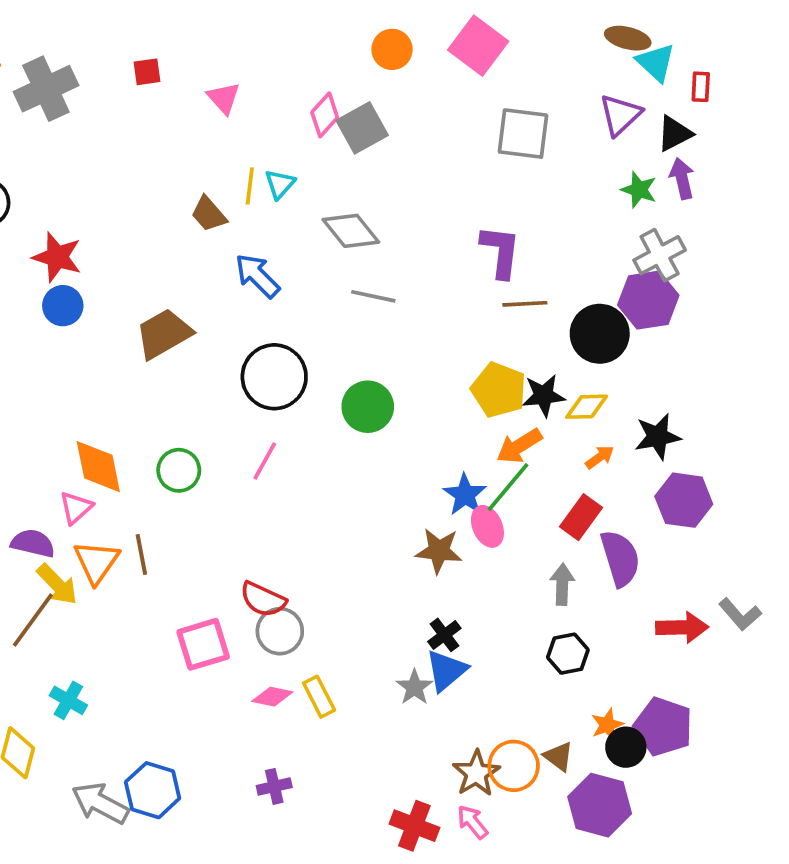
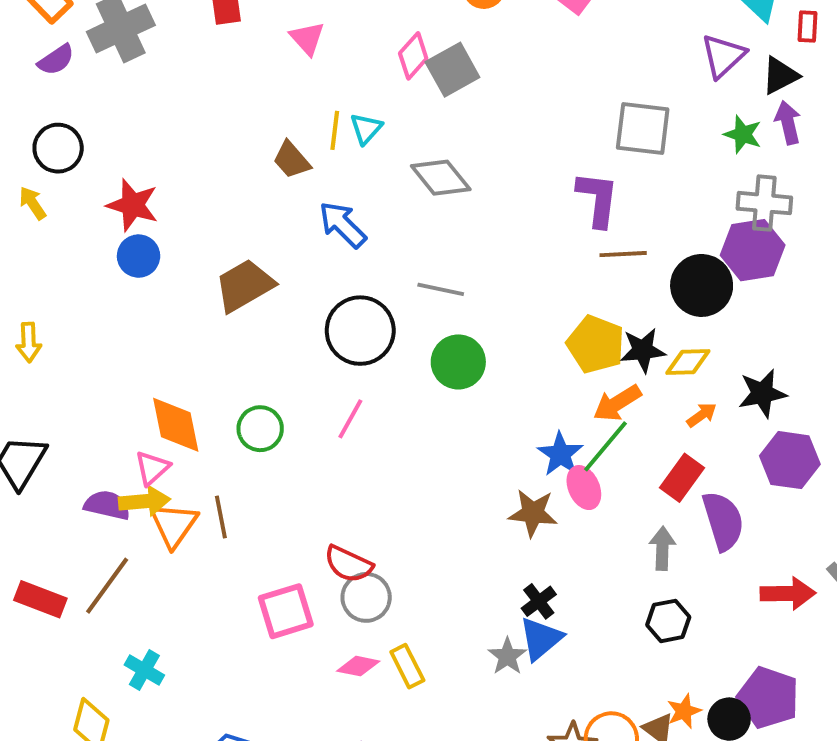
gray square: (523, 134) -> (643, 128), moved
gray cross: (660, 255) -> (764, 203), turned 33
gray line: (373, 296) -> (441, 289), moved
yellow arrow: (57, 584) -> (144, 501), moved, turned -51
orange star: (607, 725) -> (684, 711), moved

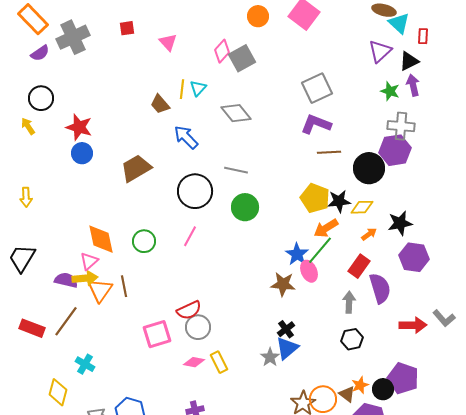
gray square: (643, 128) -> (317, 88), moved, turned -32
purple L-shape: (598, 199) -> (316, 124), turned -76
red semicircle: (348, 564) -> (189, 310), turned -50

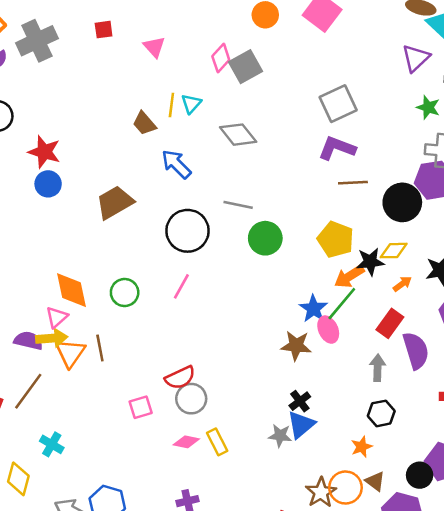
black star: (339, 201) -> (370, 262), moved
green circle: (245, 207) -> (265, 238), moved
pink square: (157, 334) -> (141, 407), size x0.7
gray star: (270, 357) -> (280, 436), turned -30
orange star: (360, 385) -> (362, 447), moved

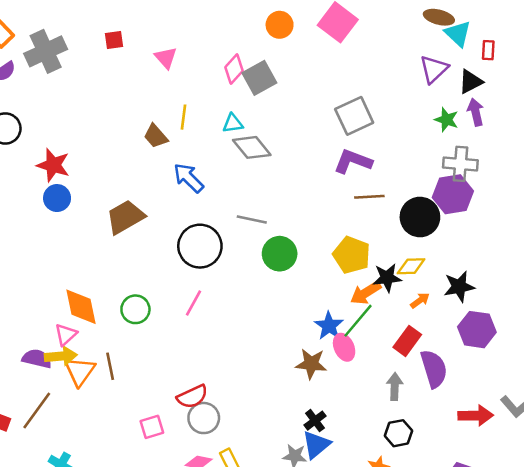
cyan triangle: (191, 104) -> (233, 123), moved, turned 40

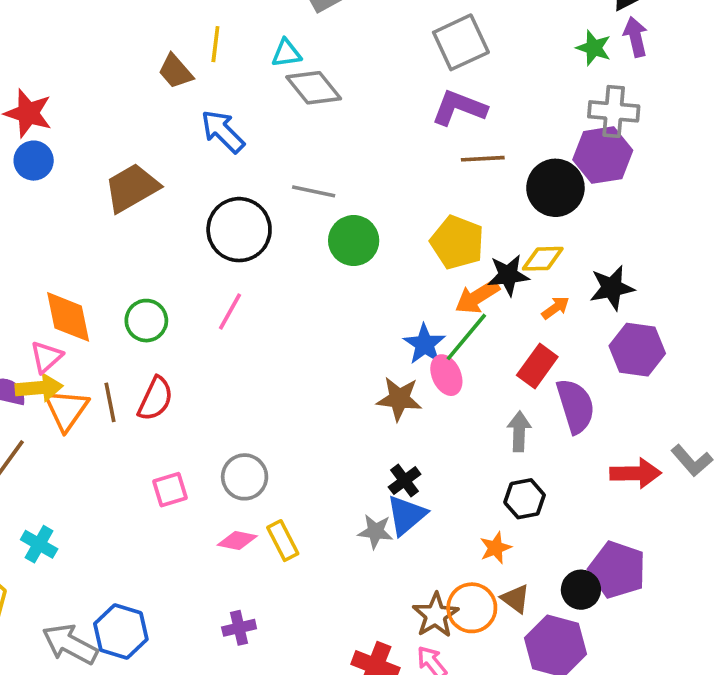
red semicircle: (192, 397) -> (155, 399), moved, turned -40

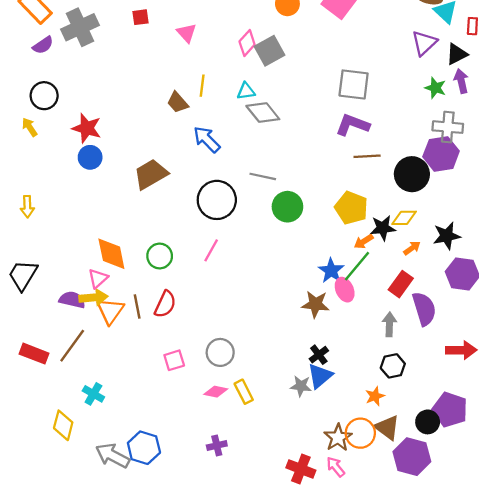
gray square: (461, 42) -> (354, 84), turned 32
orange arrow: (477, 297) -> (364, 241), size x0.7
brown triangle: (515, 599) -> (387, 428), size x1.4

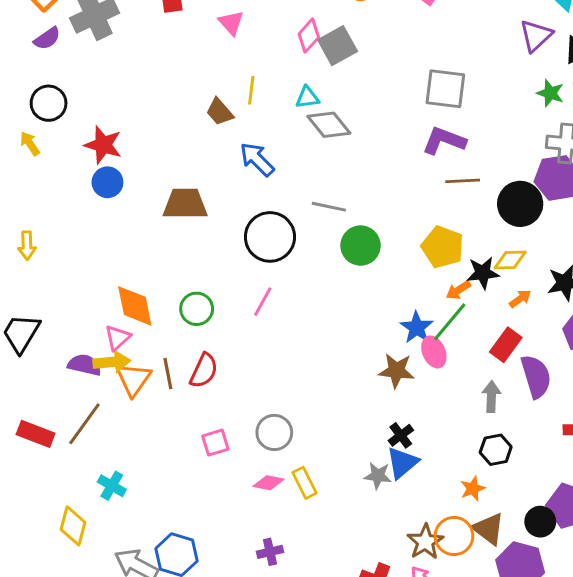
brown trapezoid: (151, 174) -> (185, 204), turned 30

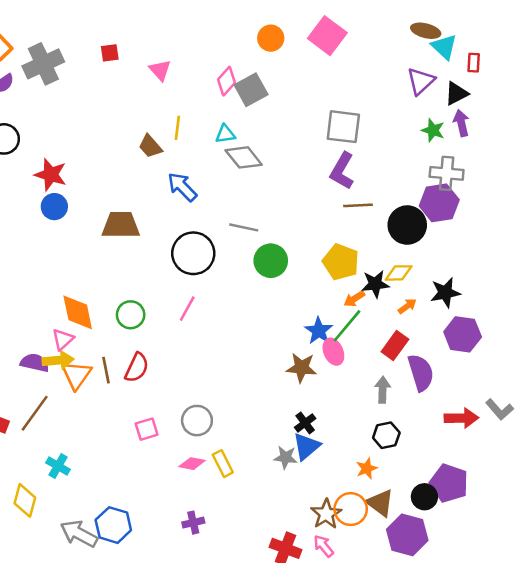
purple L-shape: (444, 141) -> (342, 171), turned -81

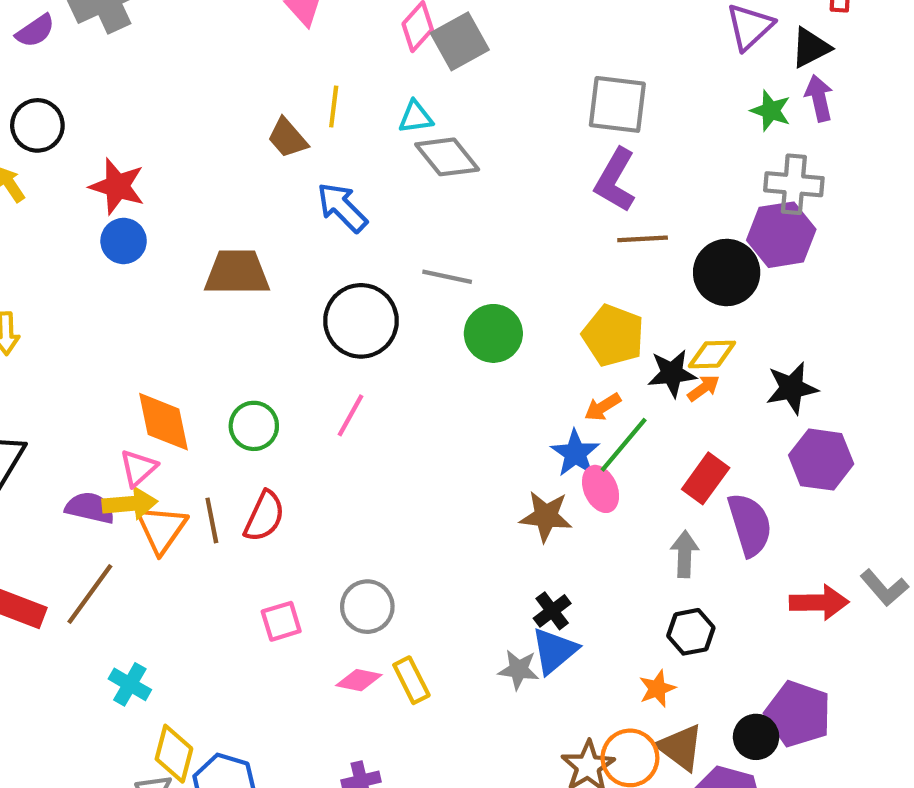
orange arrow: (354, 299) -> (603, 407), moved
orange arrow: (407, 306) -> (704, 388), moved
yellow diamond: (25, 500) -> (174, 754), moved

